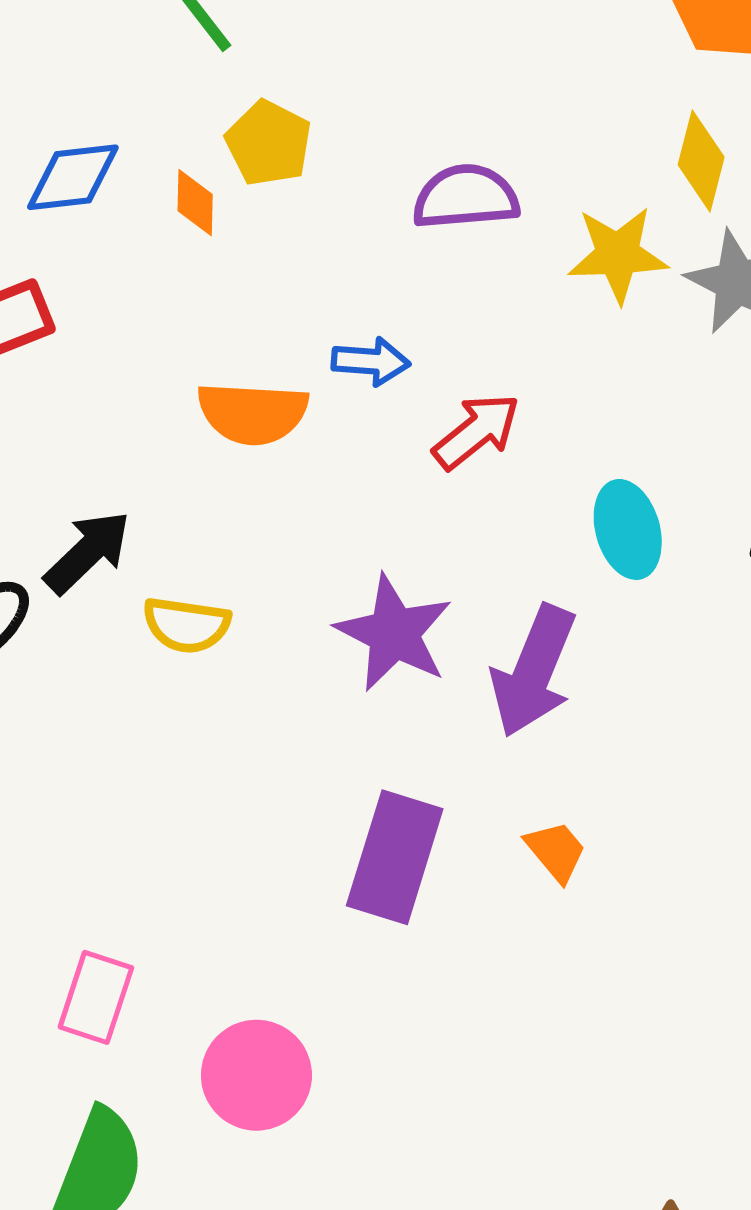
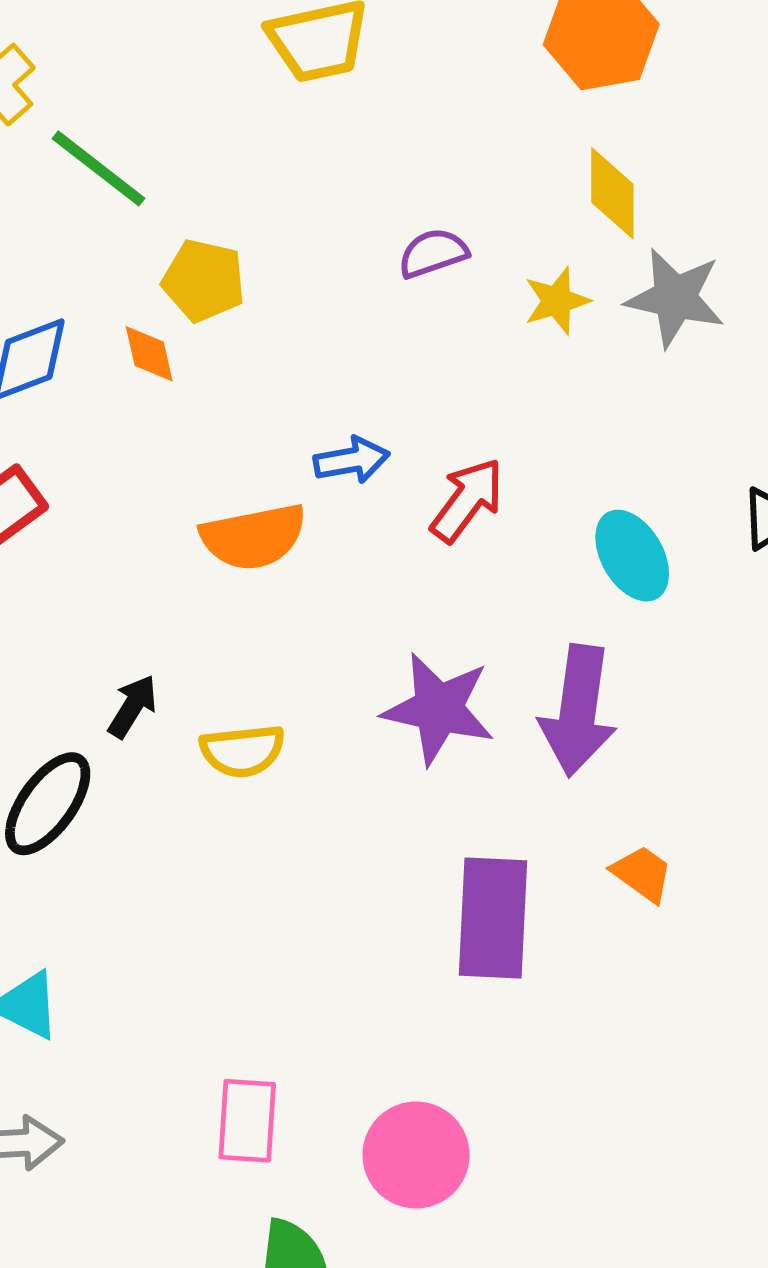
purple semicircle: (466, 197) -> (433, 253), moved, size x0.7
yellow star: (618, 255) -> (557, 301), size x0.7
black arrow: (88, 552) -> (133, 706), size x0.7

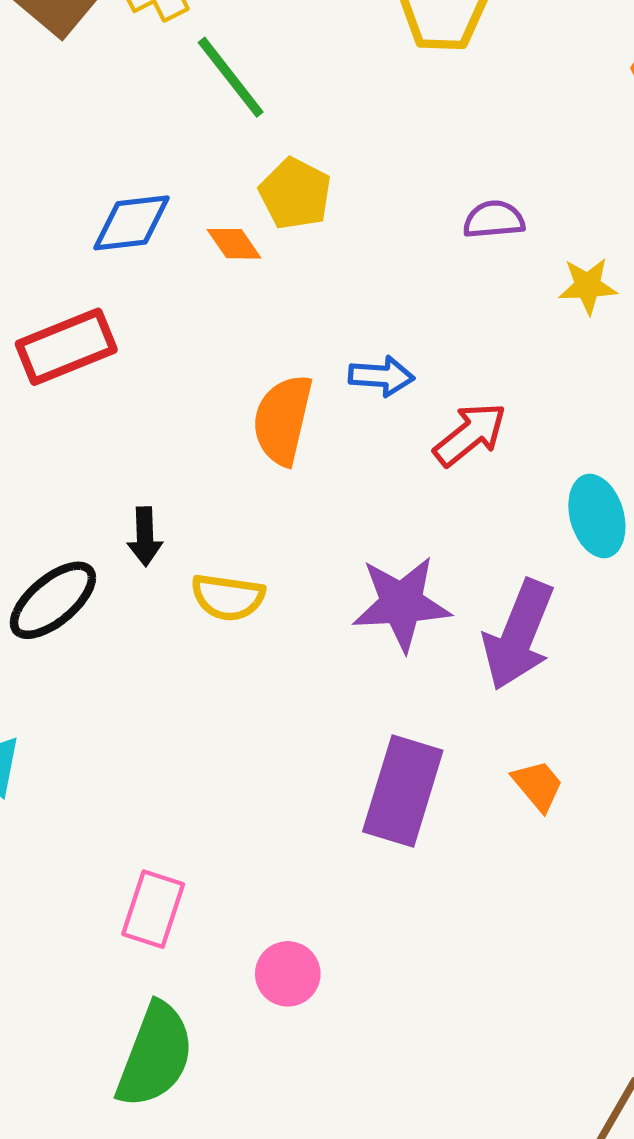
orange diamond: (149, 354) -> (234, 244), turned -36
orange semicircle: (253, 537) -> (283, 420), turned 100
black arrow: (133, 706) -> (145, 537), turned 132
purple star: (438, 709) -> (402, 604), turned -30
pink circle: (416, 1155) -> (288, 974), size x0.7

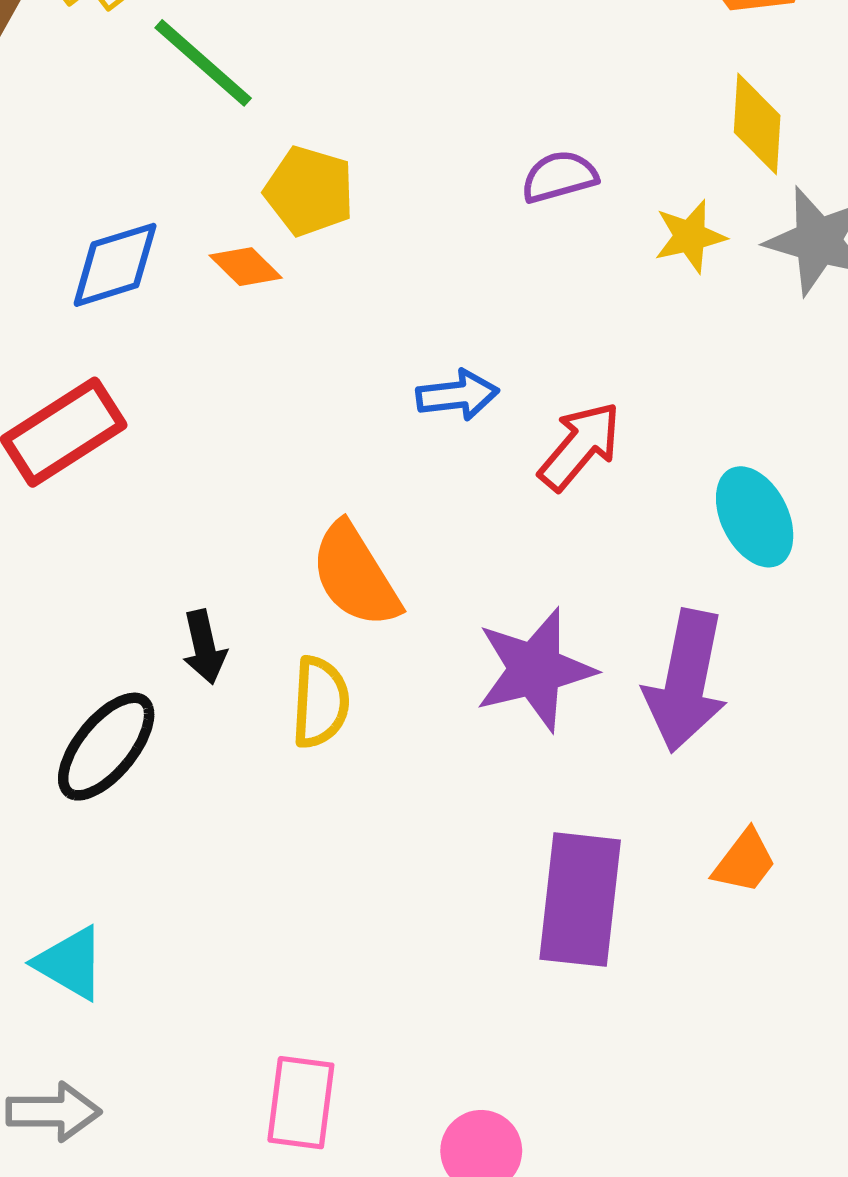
orange semicircle: (283, 420) -> (355, 575), moved, turned -34
yellow semicircle: (228, 597) -> (320, 702), turned -84
orange trapezoid: (538, 785) -> (744, 862), turned 88

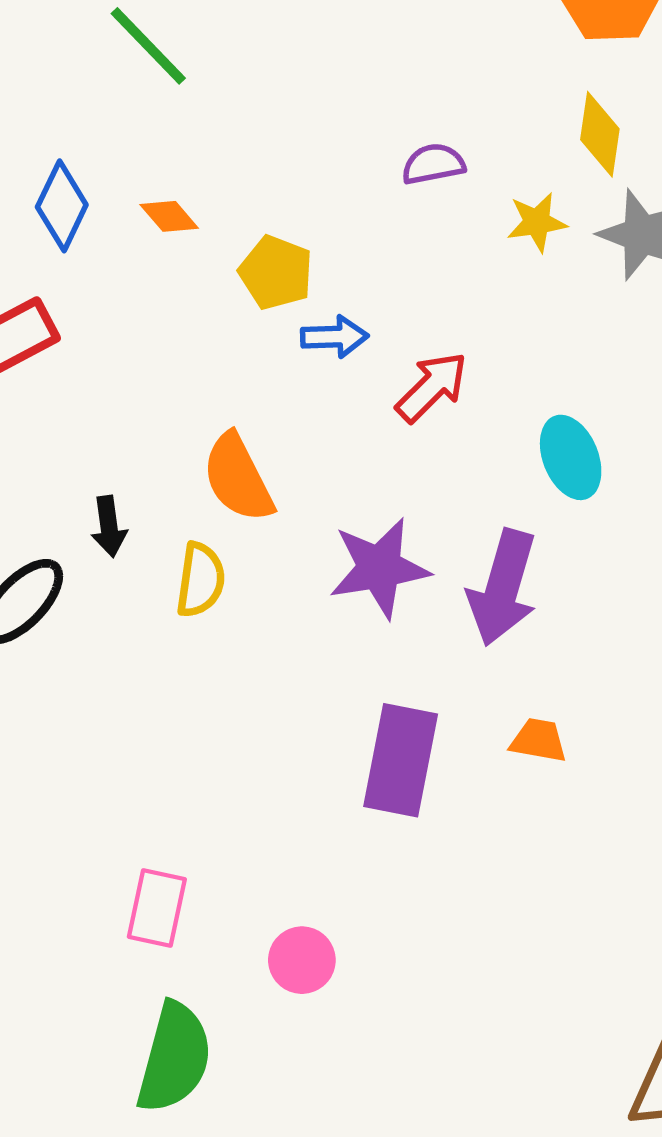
yellow pentagon: (309, 191) -> (276, 273), moved
blue diamond: (115, 265) -> (62, 206), turned -52
orange trapezoid: (744, 862) -> (538, 740), turned -122

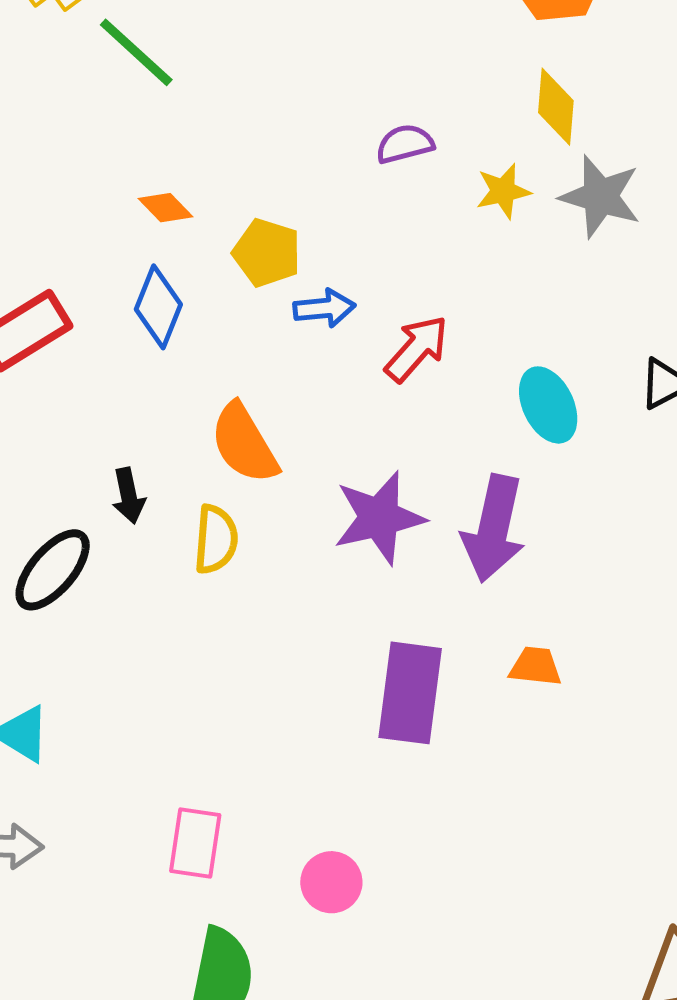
blue diamond: (62, 206) -> (158, 307), moved

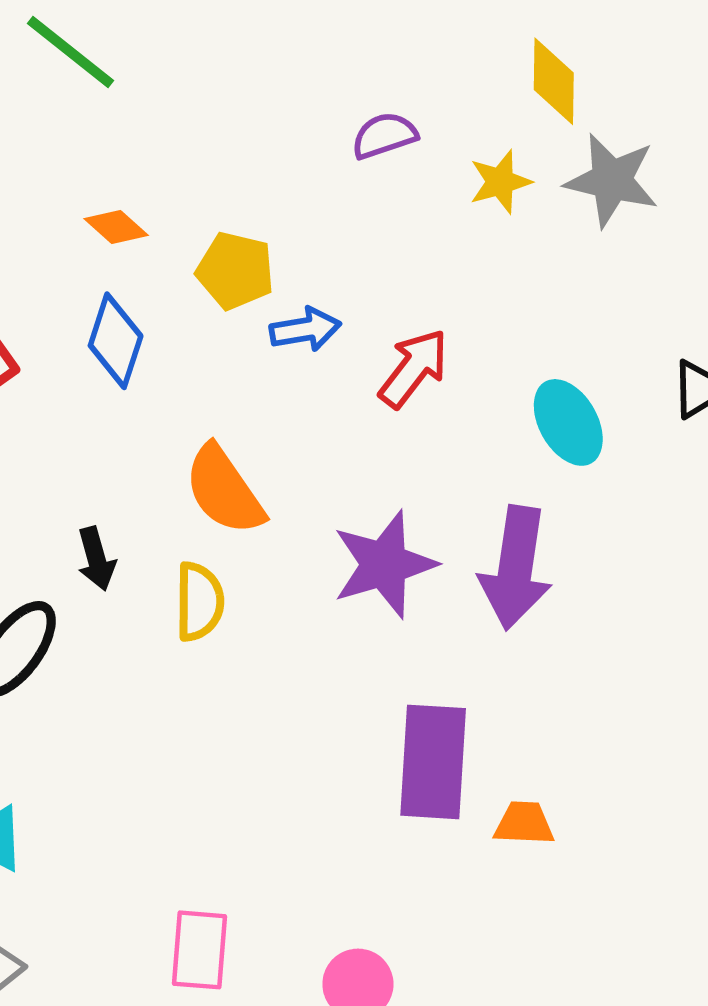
orange trapezoid: (535, 666) -> (524, 823), moved

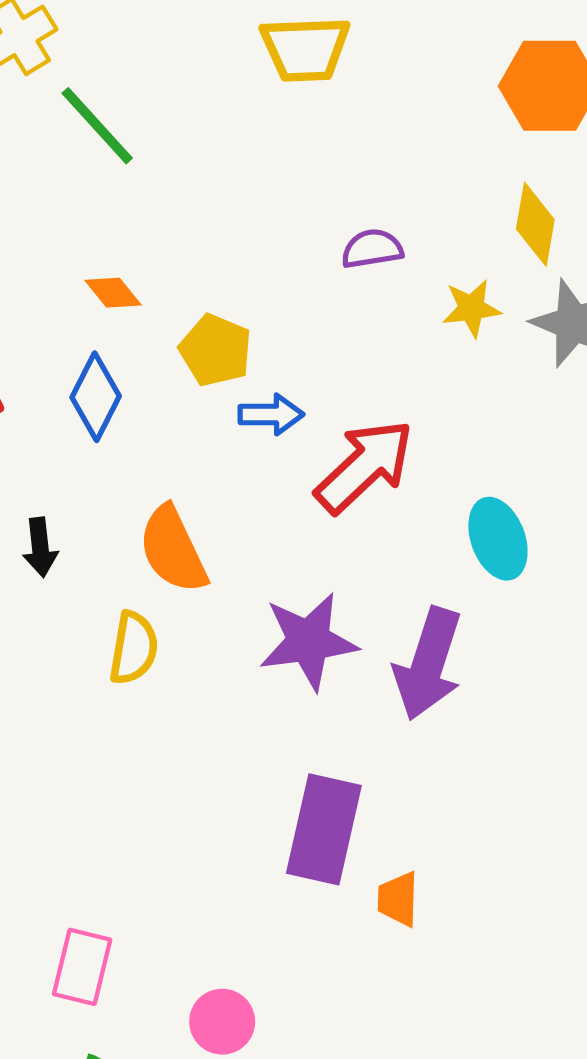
red arrow: (414, 368) -> (364, 466), size x1.4
black arrow: (96, 559) -> (40, 547), moved
orange trapezoid: (524, 823) -> (398, 899), turned -100

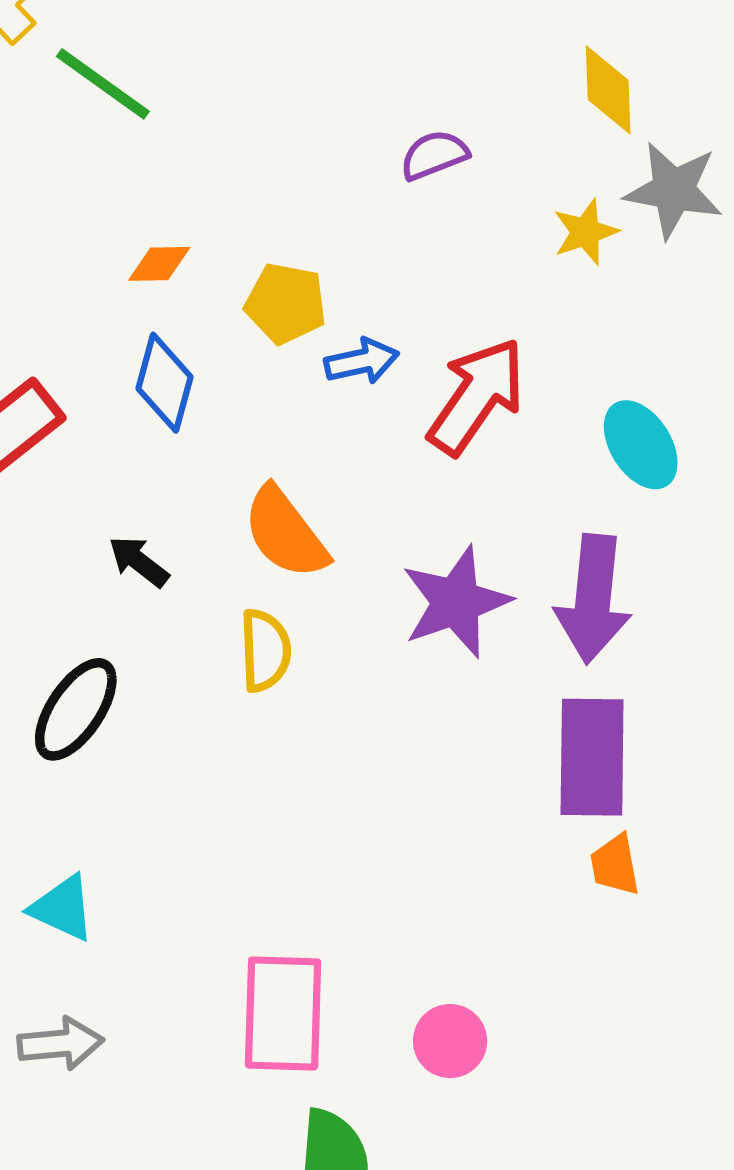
orange diamond: (113, 293) -> (159, 264), turned -40
yellow star: (471, 308) -> (585, 232), moved
black arrow: (40, 547) -> (139, 561), turned 146
purple rectangle: (324, 829) -> (592, 757), moved
pink rectangle: (82, 967) -> (283, 1013), size x1.4

